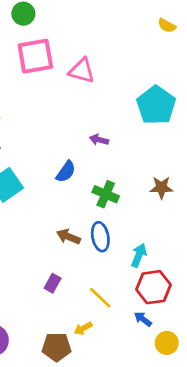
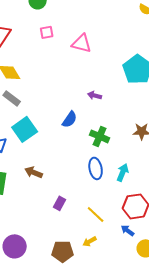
pink square: (35, 56) -> (47, 32), size x0.5
brown arrow: (68, 237) -> (34, 172), moved
cyan arrow: (139, 255) -> (123, 172), moved
yellow arrow: (83, 328) -> (90, 241), moved

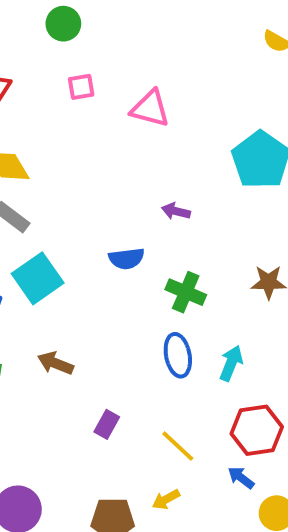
blue semicircle: (70, 119) -> (127, 259), turned 48

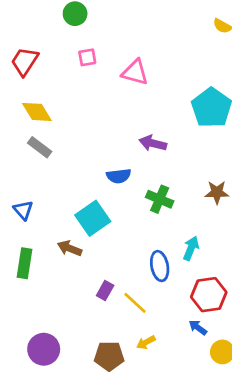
purple arrow: (176, 211) -> (153, 143), size x1.4
cyan square: (38, 278) -> (93, 218), moved
blue ellipse: (178, 355) -> (160, 266), moved
yellow line: (178, 446) -> (135, 303), moved

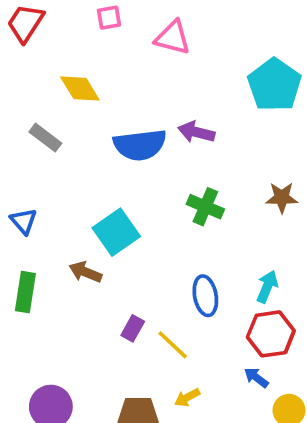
yellow diamond: (37, 112) -> (80, 88), moved
blue semicircle: (119, 176) -> (140, 145), moved, size x1.6
cyan arrow: (191, 248) -> (267, 287), moved

